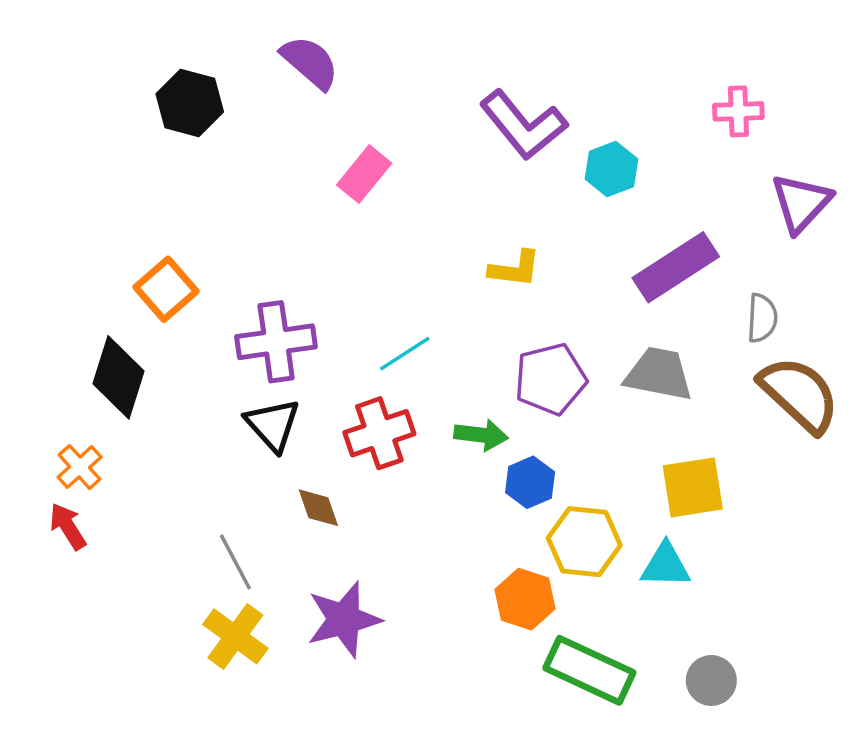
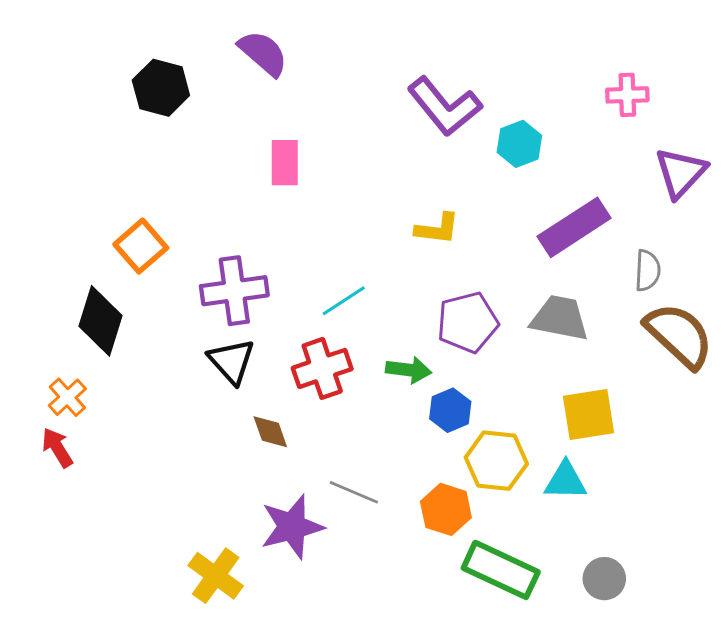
pink rectangle: (364, 174) -> (285, 163), moved, turned -39
gray line: (235, 562) -> (354, 492), moved, turned -39
yellow cross: (235, 636) -> (216, 576), moved

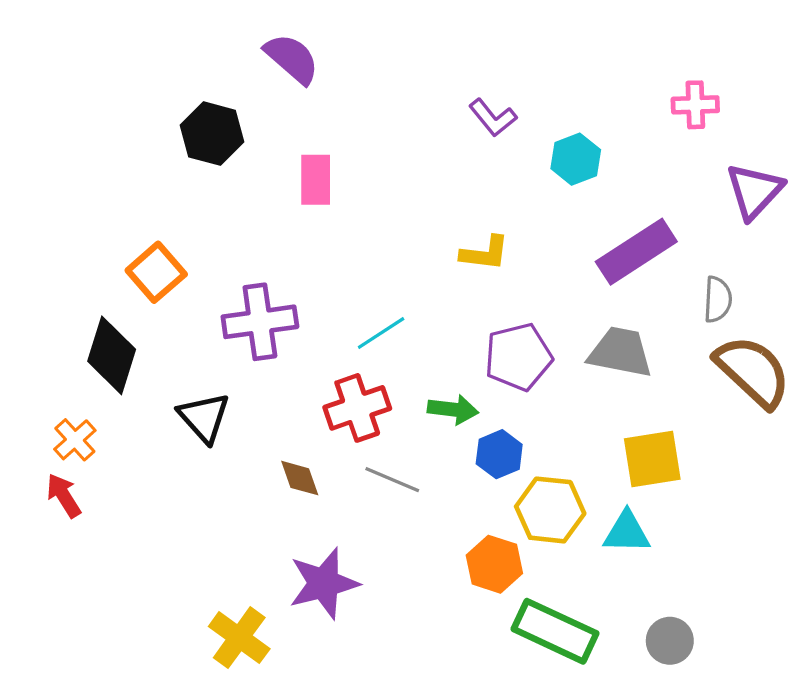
black hexagon: (161, 88) -> (212, 134), moved
purple L-shape: (445, 106) -> (493, 118), size x0.6
black triangle: (231, 361) -> (204, 417), moved
gray line: (354, 492) -> (392, 480), moved

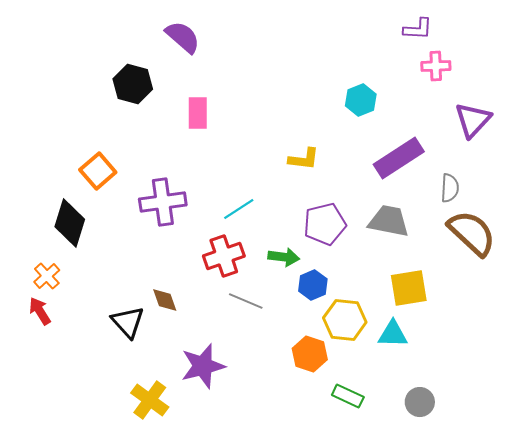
purple L-shape: (493, 118) -> (418, 29), moved, turned -48
black triangle: (204, 417) -> (128, 322), moved
brown diamond: (300, 478) -> (165, 300), moved
green rectangle: (555, 631) -> (348, 396), size x0.6

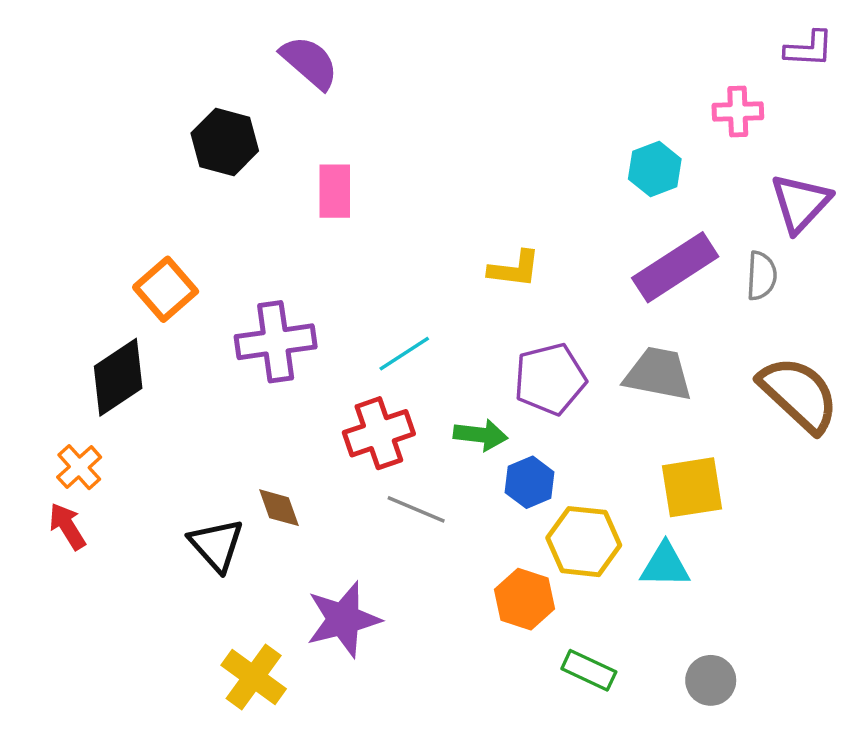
purple L-shape: (418, 29) -> (809, 49), moved
cyan hexagon: (361, 100) -> (655, 169), moved
gray semicircle: (450, 188) -> (762, 276), moved
black diamond: (70, 223) -> (118, 377), turned 39

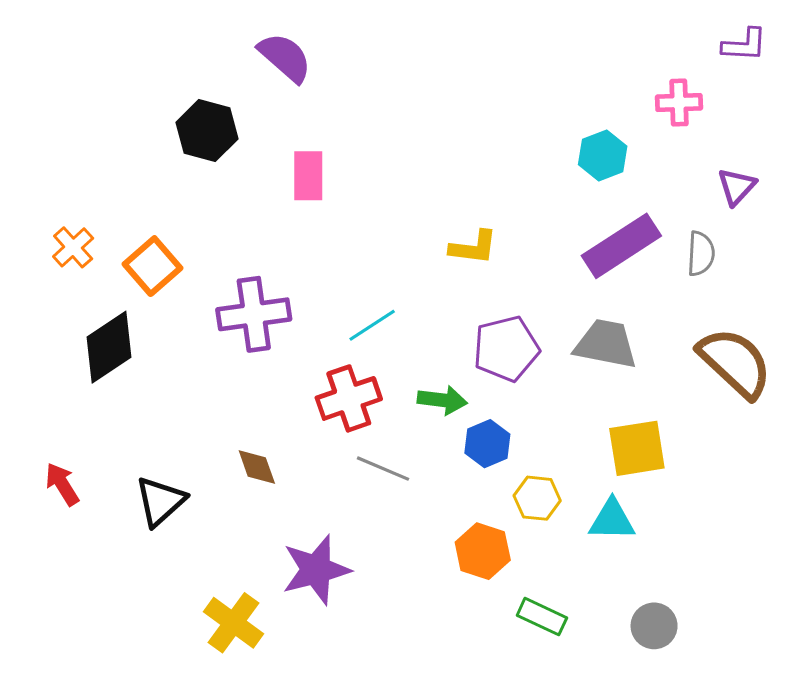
purple triangle: (800, 203) -> (737, 187), size x0.7
orange cross: (79, 467) -> (73, 247), moved
yellow hexagon: (584, 542) -> (537, 498), size x0.7
black triangle: (216, 545) -> (160, 501), moved, turned 30

